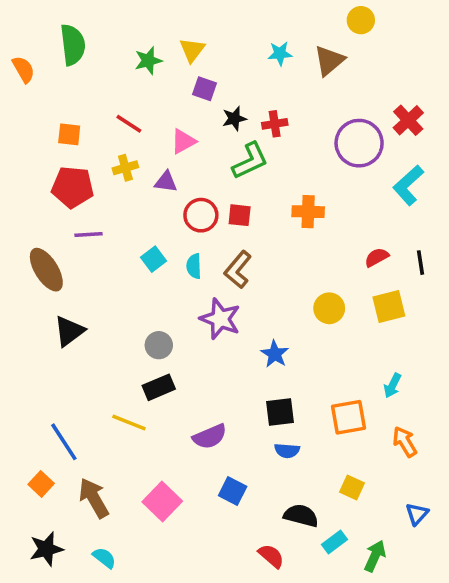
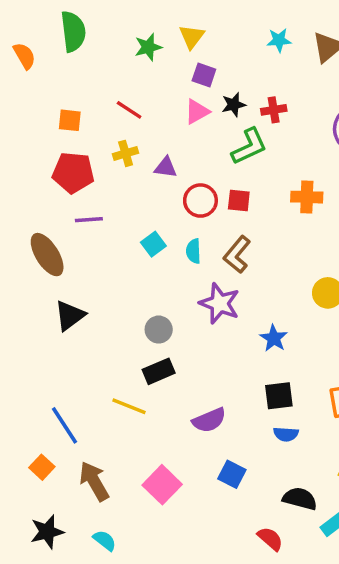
pink triangle: (183, 141) -> (197, 112), moved

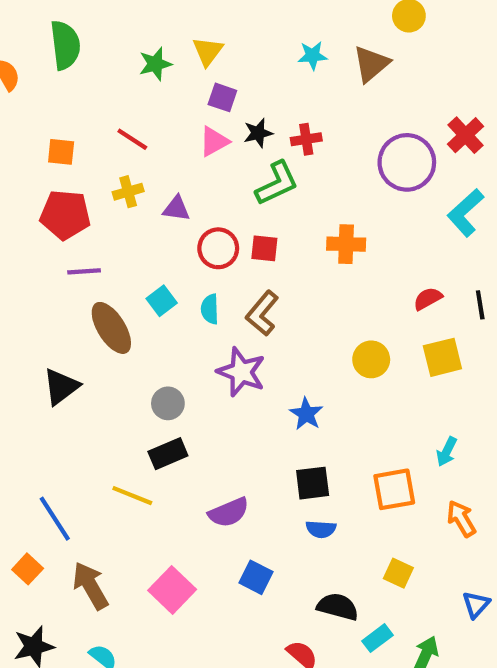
brown ellipse: (47, 255) -> (111, 328), moved

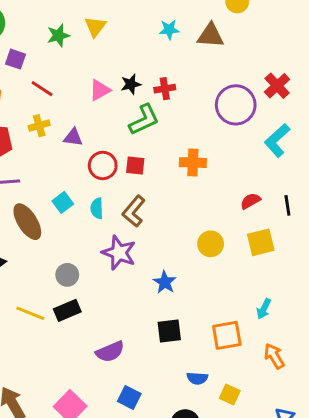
brown triangle: (371, 64) -> (211, 35), turned 44
purple square: (222, 97) -> (15, 59), moved
yellow line: (132, 496) -> (30, 313), moved
blue semicircle: (321, 529) -> (197, 378), moved

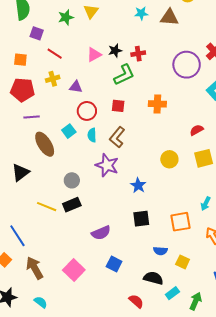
red circle: (103, 165) -> (87, 111), moved

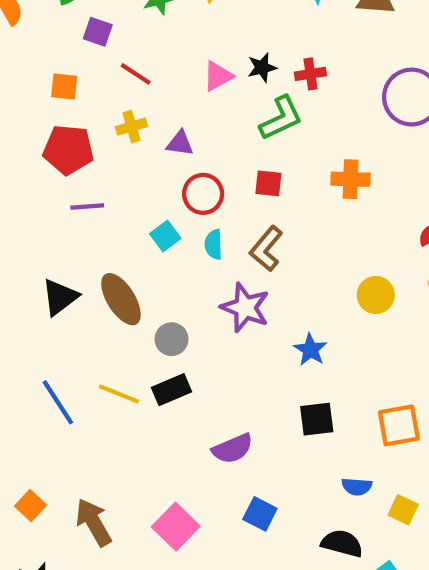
brown ellipse: (45, 144) -> (121, 299), moved
black triangle: (20, 172) -> (60, 297), moved
blue line: (17, 236) -> (58, 402), moved

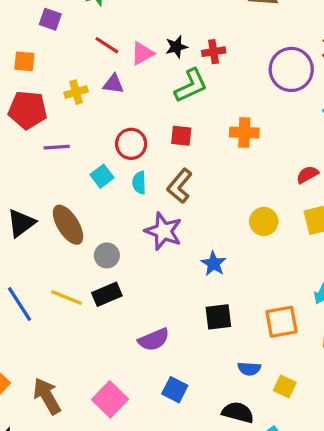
red line: (136, 74) -> (107, 45), moved
purple triangle: (180, 143) -> (113, 84), moved
purple line: (87, 207) -> (57, 147), moved

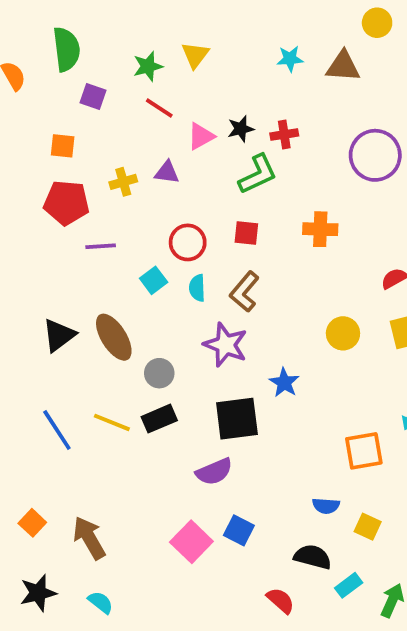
red line: (107, 45) -> (159, 108), moved
black square: (218, 317) -> (237, 419), moved, size x1.4
pink square: (110, 399) -> (191, 542), moved

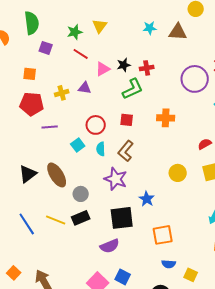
orange square: (364, 451) -> (163, 235), moved

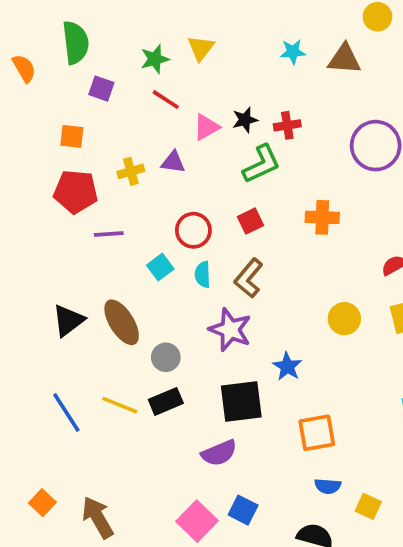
red square: (127, 120) -> (250, 221), turned -32

